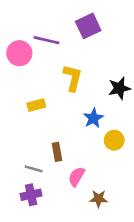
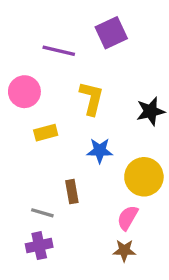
pink circle: (19, 53) -> (24, 92), moved
blue star: (93, 118) -> (100, 151), moved, turned 30
yellow circle: (114, 140) -> (144, 177), size x1.5
pink semicircle: (76, 177) -> (128, 218), moved

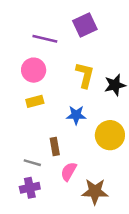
pink circle: (24, 92) -> (34, 70), moved
yellow L-shape: (92, 98) -> (85, 75), moved
pink semicircle: (128, 218) -> (69, 171), moved
brown star: (124, 250) -> (95, 191), size x1.5

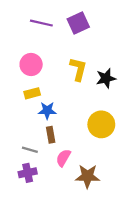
purple line: (45, 39) -> (41, 23), moved
blue star: (76, 115) -> (47, 111), moved

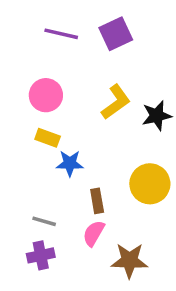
yellow L-shape: (78, 69) -> (116, 102), turned 40
yellow rectangle: (32, 93) -> (48, 138), turned 35
brown rectangle: (51, 135) -> (97, 201), moved

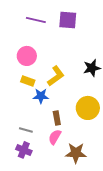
purple square: (116, 34) -> (68, 20), turned 30
yellow L-shape: (116, 102) -> (56, 76), moved
purple cross: (41, 255) -> (24, 150), turned 35

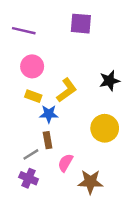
purple line: (36, 20) -> (24, 31), moved
brown rectangle: (57, 118) -> (48, 140), moved
gray line: (26, 130) -> (31, 154), turned -48

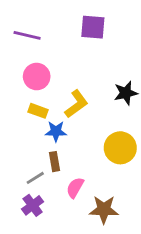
purple cross: (29, 178) -> (33, 205), turned 30

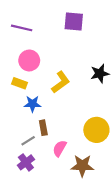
yellow rectangle: (38, 111) -> (19, 83), moved
blue star: (56, 131) -> (32, 104), moved
yellow circle: (120, 148) -> (96, 130), moved

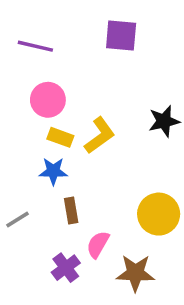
yellow rectangle: (19, 83) -> (60, 137), moved
gray line: (28, 141) -> (18, 219), moved
purple cross: (26, 162) -> (66, 268), moved

